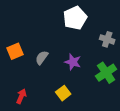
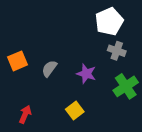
white pentagon: (75, 18) -> (109, 21), moved
gray cross: (107, 39) -> (117, 51), moved

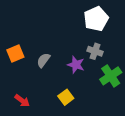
gray cross: (117, 51) -> (95, 51), moved
red arrow: (25, 114) -> (22, 101), turned 104

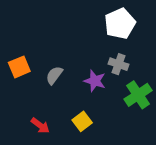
red arrow: (22, 101) -> (40, 126), moved

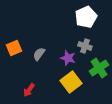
yellow square: (82, 121) -> (71, 82), moved, size x1.5
red arrow: (40, 126) -> (29, 90), turned 88

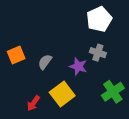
green cross: (99, 68) -> (113, 92), moved
yellow square: (71, 82) -> (62, 94), moved

